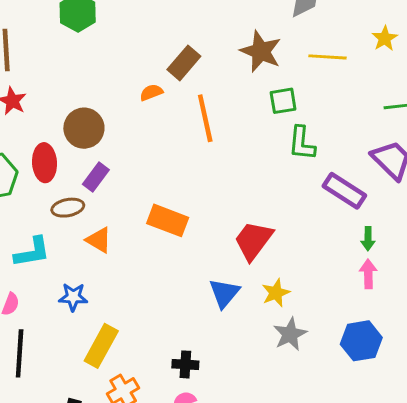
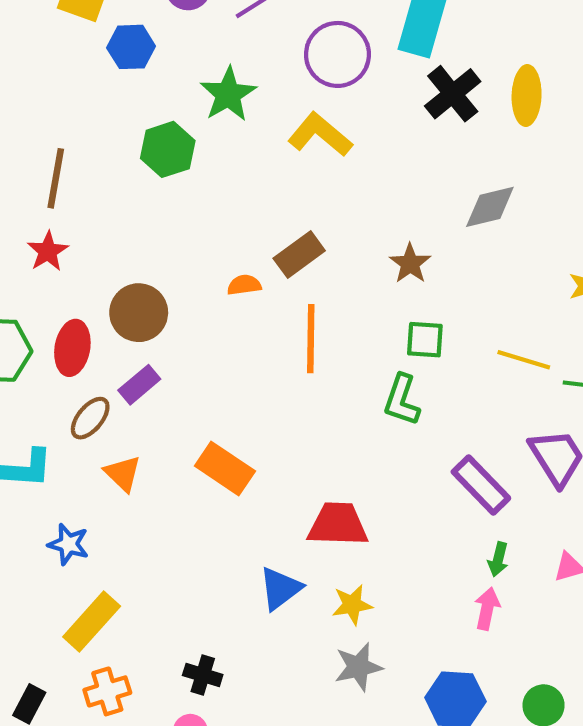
brown star: (261, 51) -> (410, 263), size x0.7
yellow line: (328, 57) -> (524, 360), moved
green L-shape: (302, 143) -> (402, 400), moved
brown ellipse: (68, 208) -> (90, 418), turned -52
red trapezoid: (253, 240) -> (338, 524), turned 42

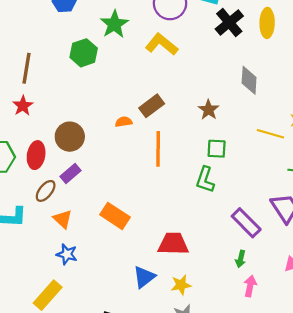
gray diamond: (490, 207) -> (249, 80), turned -72
yellow line: (524, 360) -> (270, 134), moved
blue star: (68, 544) -> (67, 254), moved
green arrow: (498, 559) -> (241, 259), moved

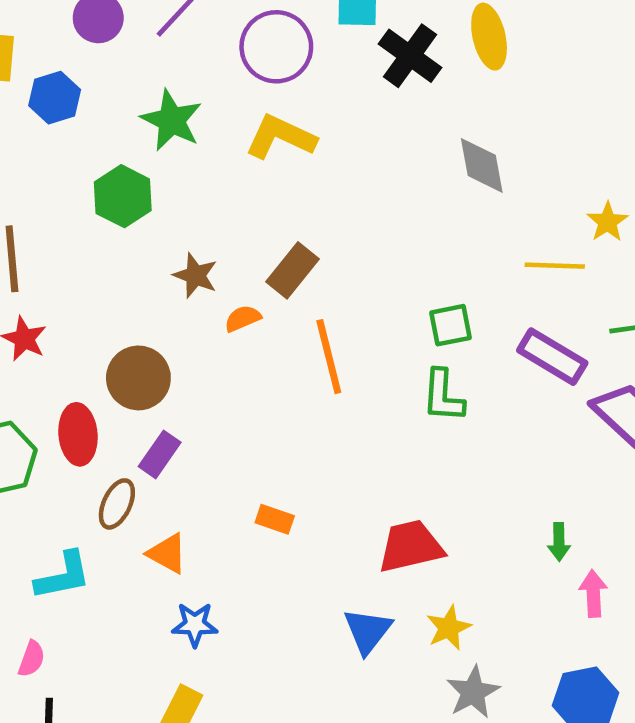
brown star: (209, 110) -> (195, 275), moved
orange rectangle: (115, 216) -> (275, 519), size x0.6
purple rectangle: (246, 223) -> (552, 357), moved

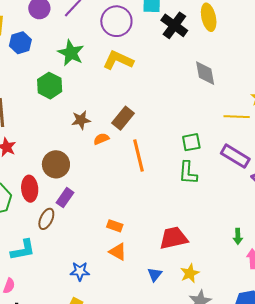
brown star: (195, 275) -> (81, 120), turned -30
orange triangle: (167, 553) -> (118, 252), moved
blue triangle: (368, 631) -> (155, 274), size x0.7

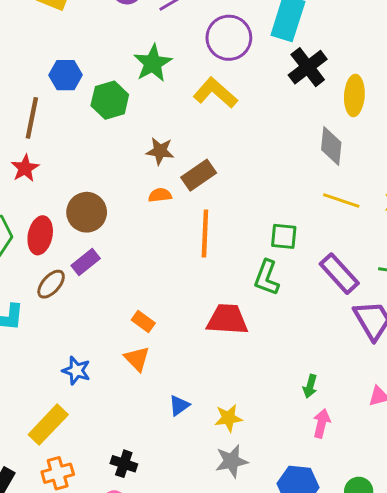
yellow ellipse: (209, 17) -> (354, 95), moved
blue hexagon: (20, 43) -> (66, 75), moved
yellow line: (237, 117) -> (341, 200), moved
brown star: (81, 120) -> (160, 151), moved
red trapezoid: (174, 238) -> (227, 319), moved

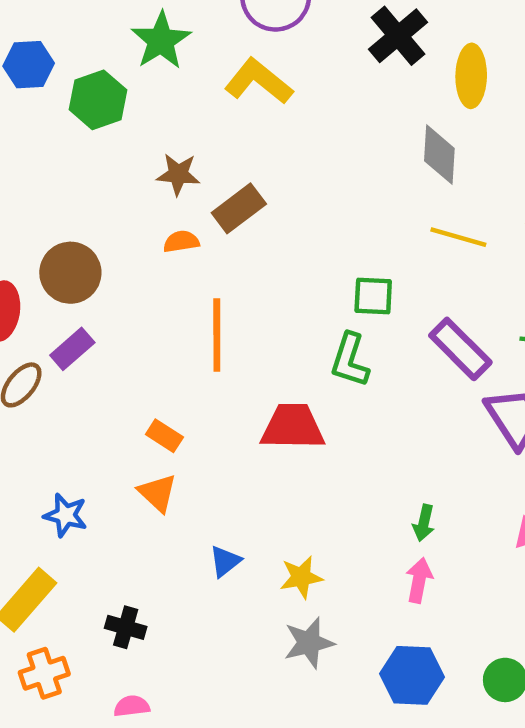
orange line: (205, 233) -> (217, 335), moved
pink arrow: (322, 423) -> (419, 580), moved
black cross: (124, 464) -> (126, 627), moved

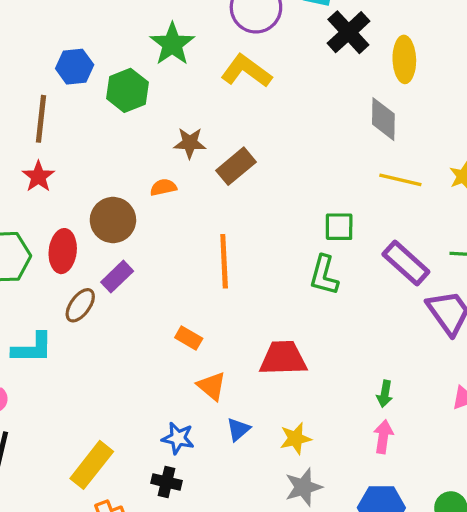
orange semicircle: (181, 242) -> (163, 187), moved
red trapezoid: (293, 427) -> (283, 358), moved
orange triangle: (158, 493) -> (212, 386), moved
blue star: (66, 515) -> (178, 438), moved

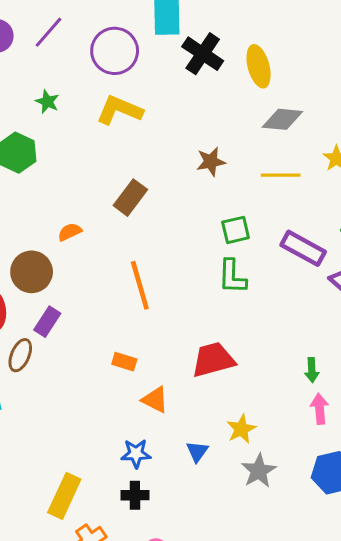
green star: (172, 44) -> (47, 102), size x0.6
gray diamond: (383, 119) -> (282, 119), moved, turned -72
brown star: (190, 143) -> (211, 162), moved
blue triangle: (238, 429) -> (197, 451), moved

